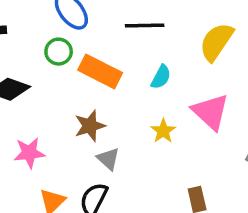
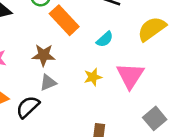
gray triangle: (108, 159) -> (48, 83), turned 36

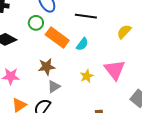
yellow semicircle: (152, 29) -> (124, 32), size x0.7
cyan semicircle: (105, 39) -> (82, 44), moved

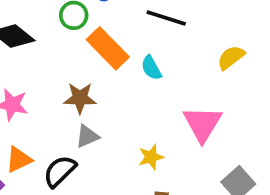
cyan semicircle: (82, 44) -> (151, 68), turned 104
yellow star: (87, 76) -> (151, 157), moved

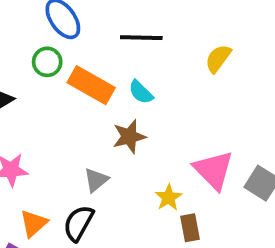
brown star: (80, 98) -> (129, 137), moved
pink triangle: (202, 124) -> (213, 170), moved
yellow star: (151, 157) -> (168, 198), moved

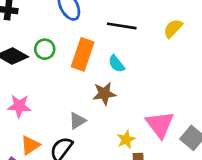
yellow semicircle: (218, 59) -> (173, 28), moved
green circle: (47, 62) -> (45, 49), moved
orange rectangle: (91, 85) -> (83, 54), turned 72

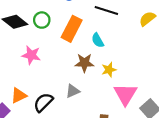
pink star: (19, 106) -> (31, 55), moved
gray triangle: (77, 121) -> (73, 91), moved
yellow star: (126, 139) -> (109, 70), moved

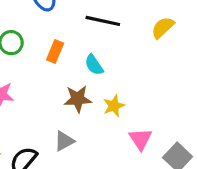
orange rectangle: (72, 29) -> (55, 52), size x0.6
pink triangle: (125, 94) -> (141, 139), size x0.7

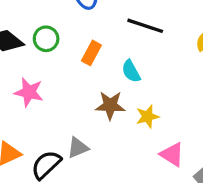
pink triangle: (141, 139) -> (172, 155), turned -30
gray triangle: (64, 141) -> (78, 148), moved

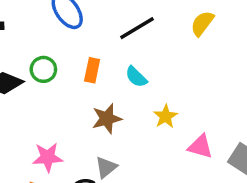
black line: (145, 26) -> (137, 28), turned -33
pink star: (29, 92) -> (48, 157), moved
brown star: (110, 105) -> (107, 119), moved

